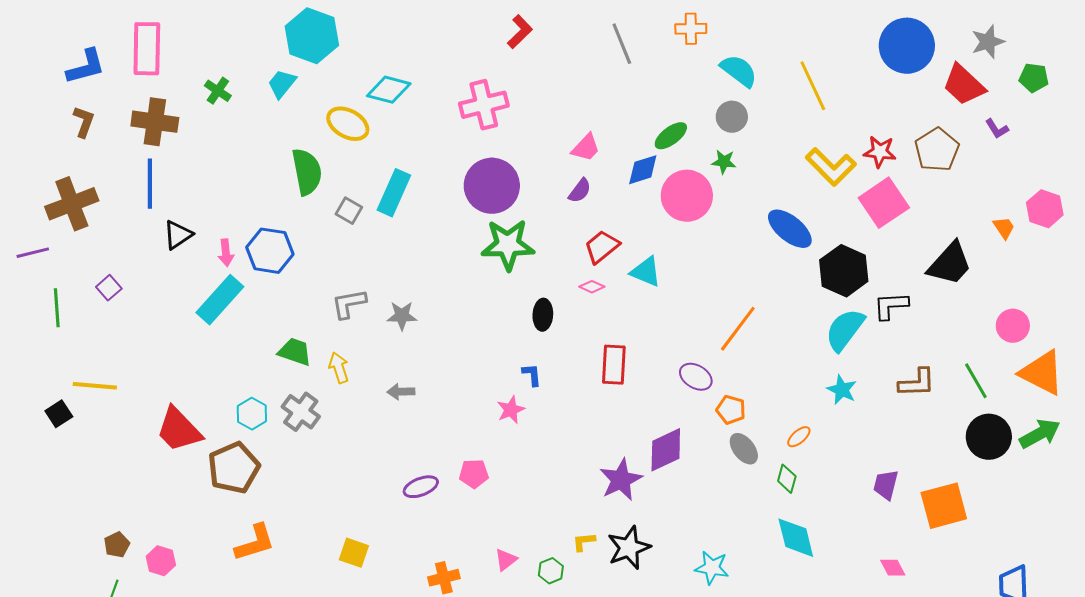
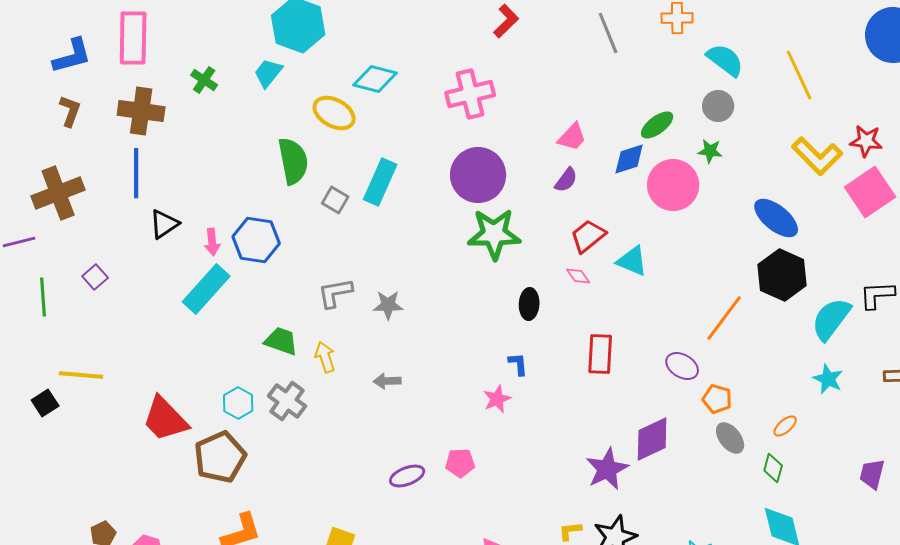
black hexagon: (844, 271) -> (782, 275), moved
pink diamond: (592, 287) -> (578, 276), turned 30

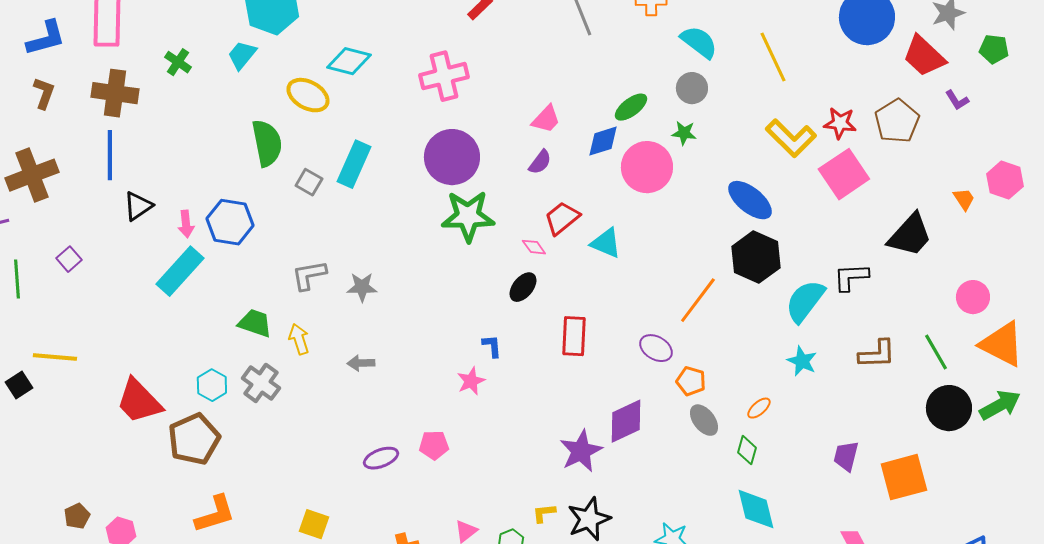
pink diamond: (578, 276) -> (534, 247), moved
black ellipse: (529, 304) -> (523, 287), moved, turned 36

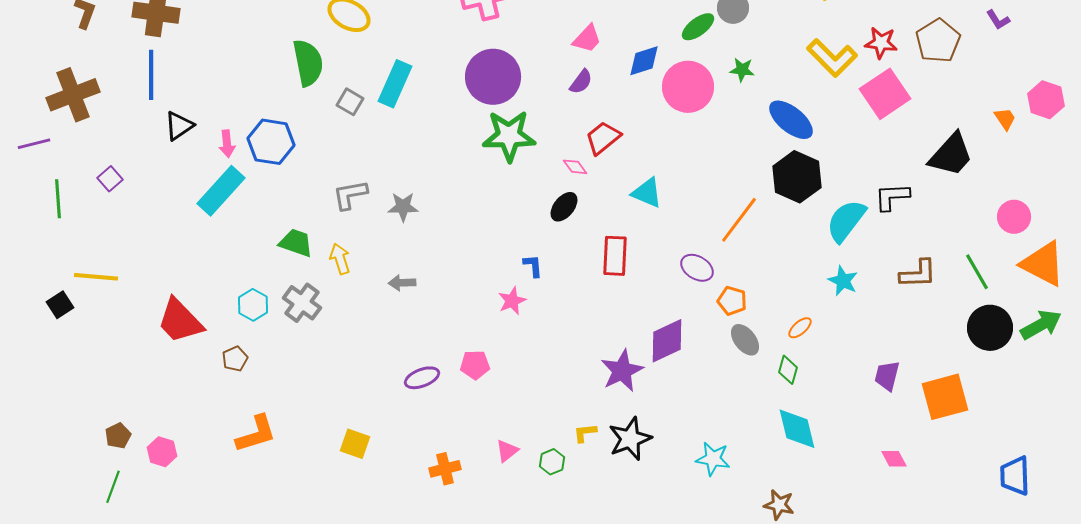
green ellipse: (631, 107) -> (698, 27), moved
green star: (684, 133) -> (742, 70), moved
cyan triangle: (606, 243) -> (647, 193), moved
brown pentagon: (194, 439) -> (235, 359), size x0.5

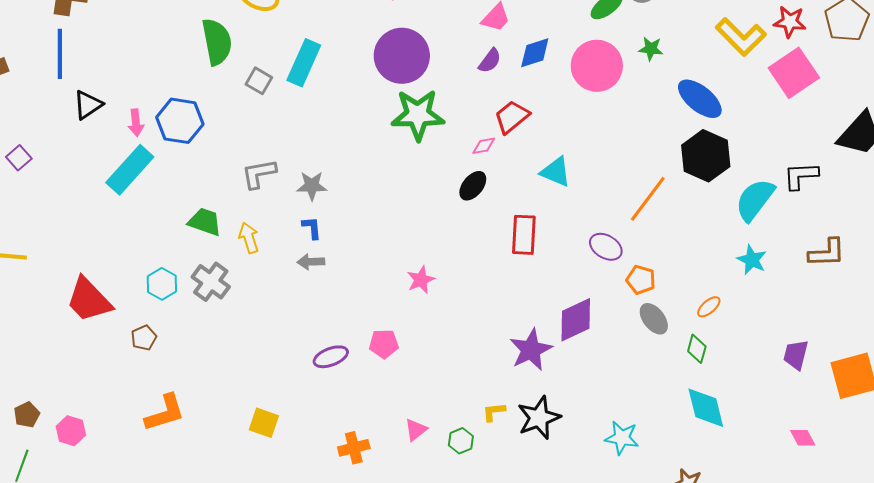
blue diamond: (644, 61) -> (535, 53), moved
pink diamond: (575, 167) -> (484, 146), turned -65
blue L-shape: (533, 266) -> (312, 228), moved

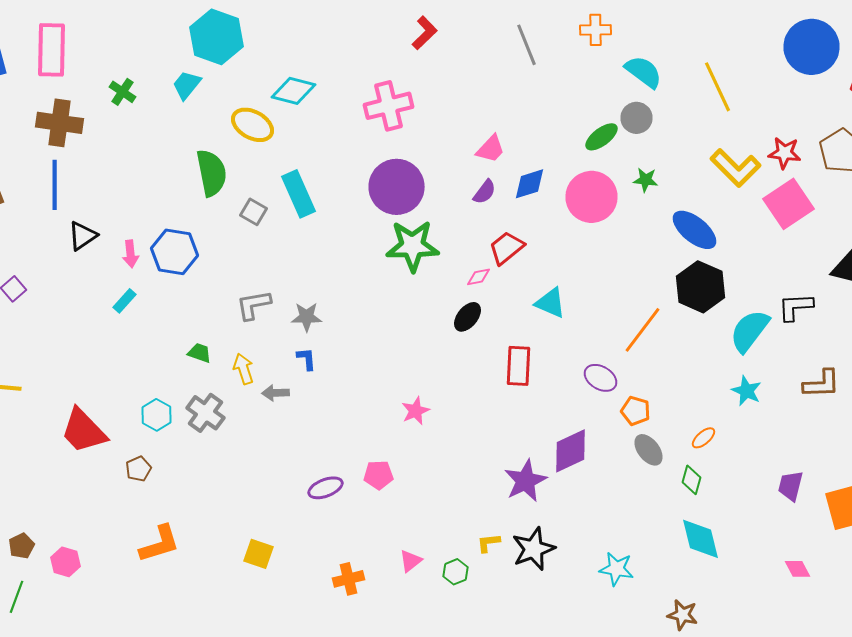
cyan rectangle: (304, 63) -> (298, 194), turned -48
cyan rectangle: (130, 170) -> (124, 301), size x0.5
green trapezoid: (205, 222) -> (200, 353), size x0.7
gray arrow: (311, 262) -> (276, 393), moved

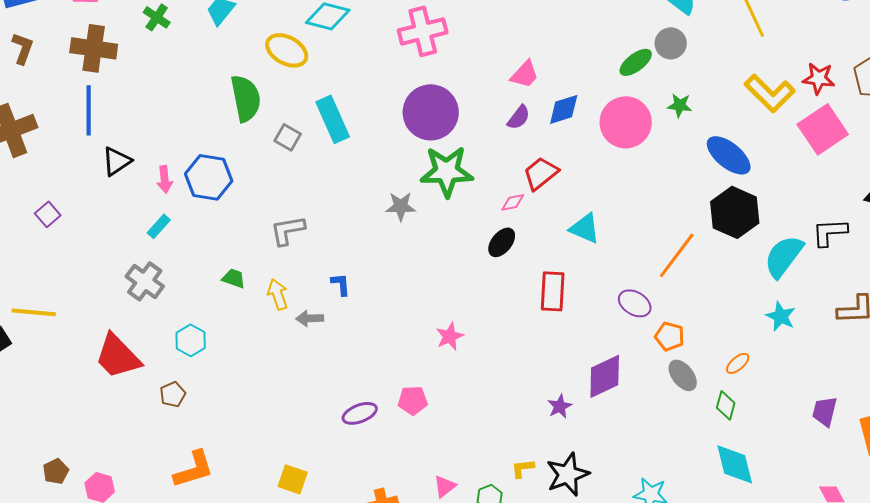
gray star: (306, 317) -> (401, 206), moved
gray cross: (206, 413) -> (145, 281), moved
purple star: (526, 481) -> (560, 406), size x0.6

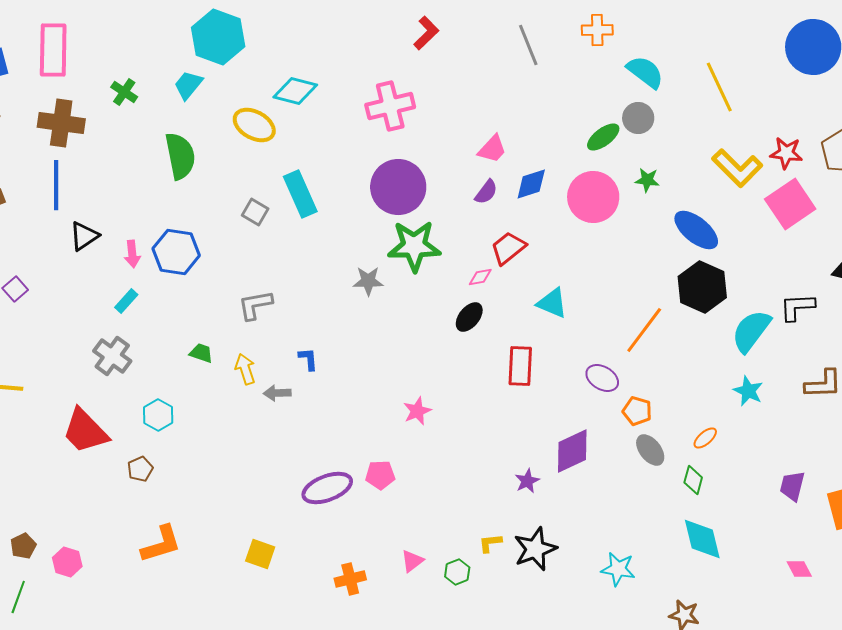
green semicircle: (246, 98) -> (180, 156), moved
purple ellipse: (360, 413) -> (327, 488), size x1.4

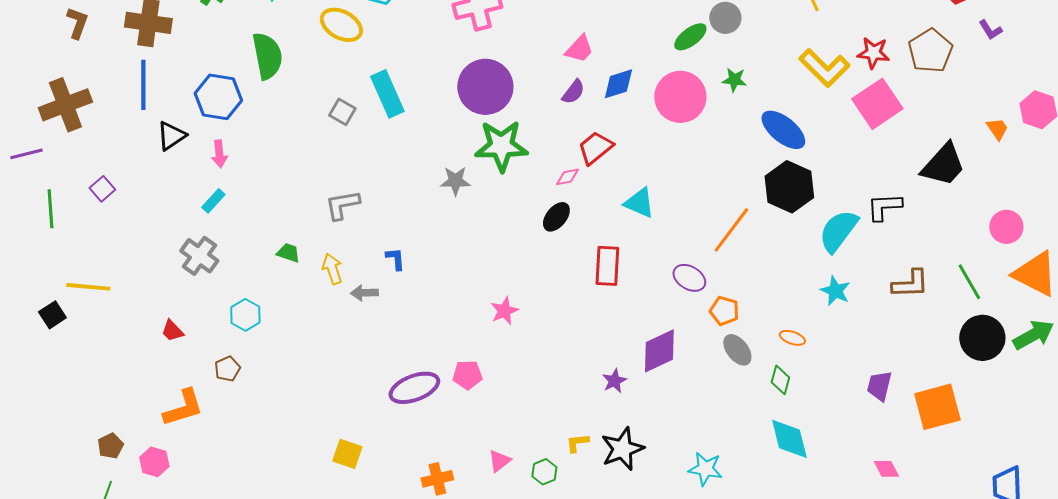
blue hexagon: (176, 252) -> (218, 97), moved
red trapezoid: (85, 431) -> (172, 331), size x0.5
orange ellipse: (705, 438) -> (792, 338), turned 60
orange L-shape: (161, 544) -> (183, 408), moved

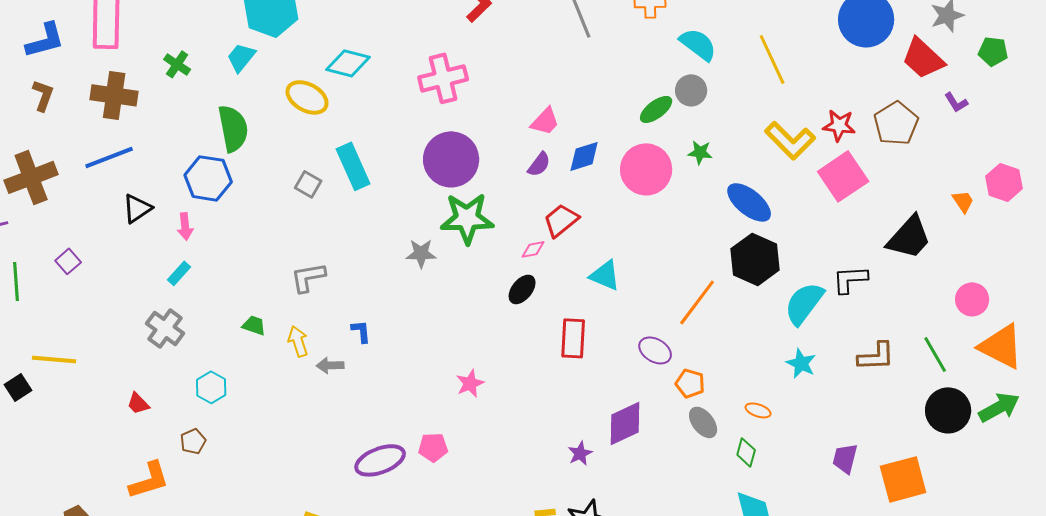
blue line: (143, 85) -> (109, 157), turned 69
blue hexagon: (218, 97) -> (208, 178), moved

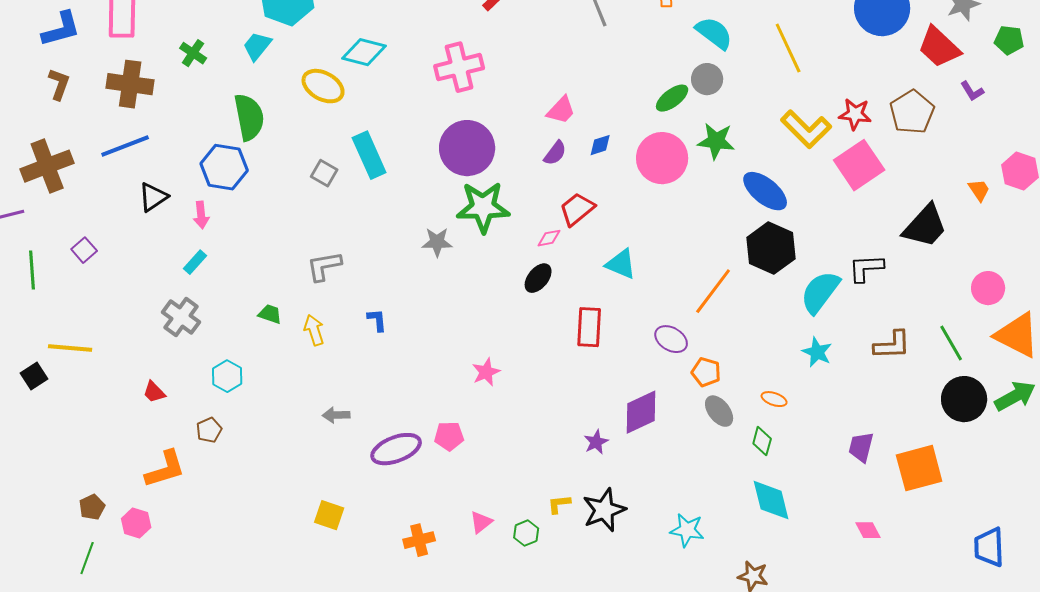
green star: (700, 152) -> (716, 141), size x1.5
blue diamond: (584, 156) -> (600, 145), size x0.7
gray arrow: (330, 365) -> (336, 415), moved

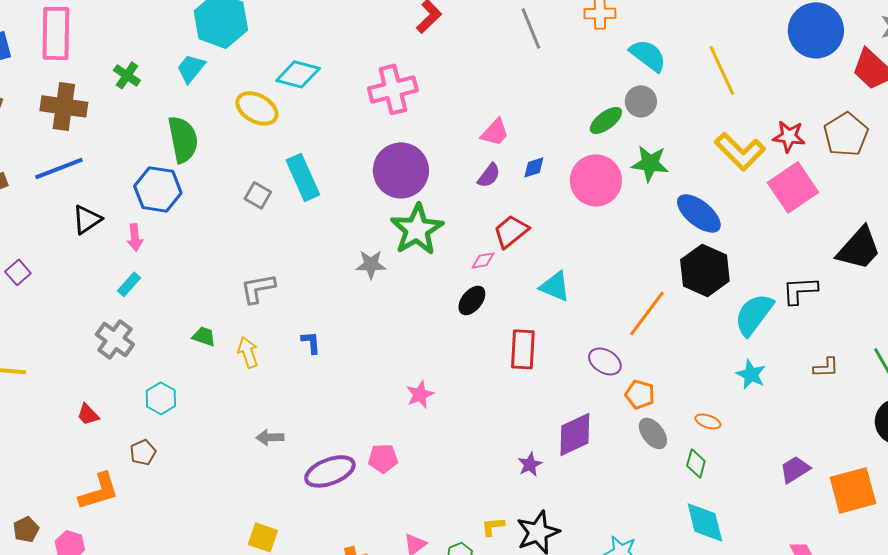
green star: (483, 207) -> (417, 229), turned -30
brown L-shape: (892, 345) -> (826, 367), size x0.7
purple trapezoid: (861, 447) -> (795, 469), turned 44

